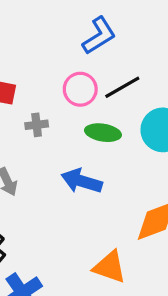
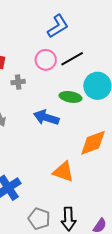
green ellipse: (103, 133) -> (71, 97), moved

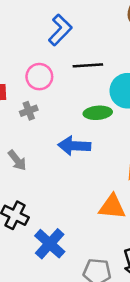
black line: (72, 59) -> (88, 65), turned 40
pink circle: (46, 60) -> (39, 77), moved

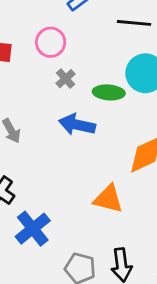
black line: (88, 65) -> (134, 23), moved
gray cross: (29, 111) -> (66, 79), moved, turned -30

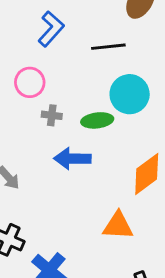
gray cross: (66, 79) -> (52, 115), turned -30

